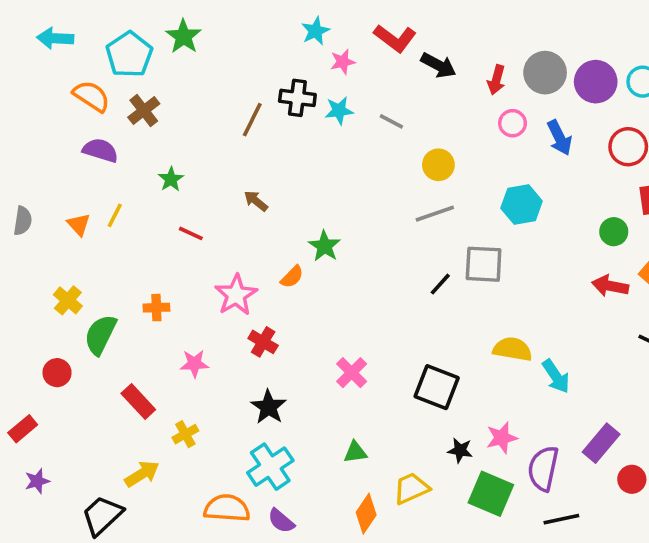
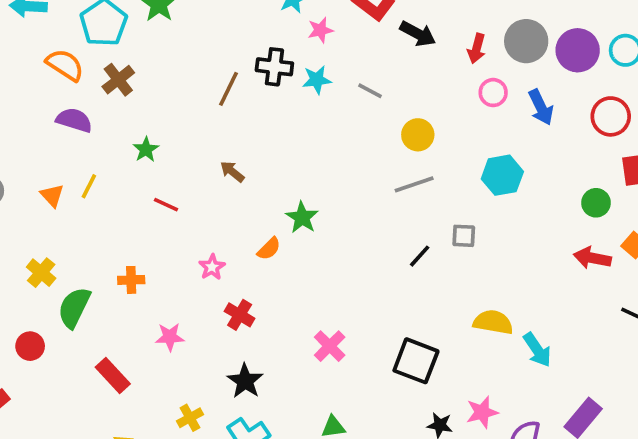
gray square: (484, 264) -> (464, 236), size x0.6
pink star: (236, 295) -> (212, 267), size x0.6
yellow cross: (185, 434) -> (190, 418), moved

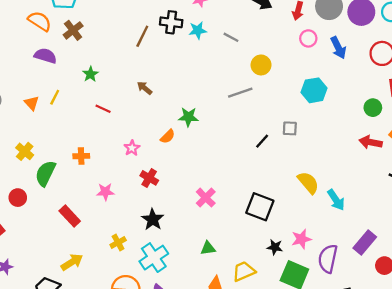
gray line: (414, 184) -> (240, 93), moved
green star: (302, 217) -> (188, 117), turned -30
yellow semicircle: (493, 322) -> (308, 183), turned 40

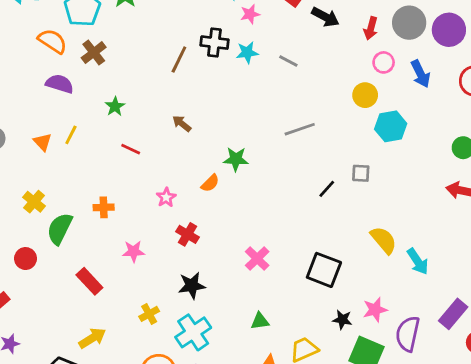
yellow circle: (261, 65) -> (365, 95), moved
black star: (153, 219) -> (192, 286), turned 30

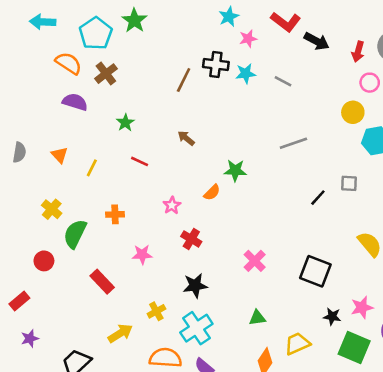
yellow line: (71, 135) -> (92, 168), moved
yellow arrow: (92, 338) -> (120, 333), moved

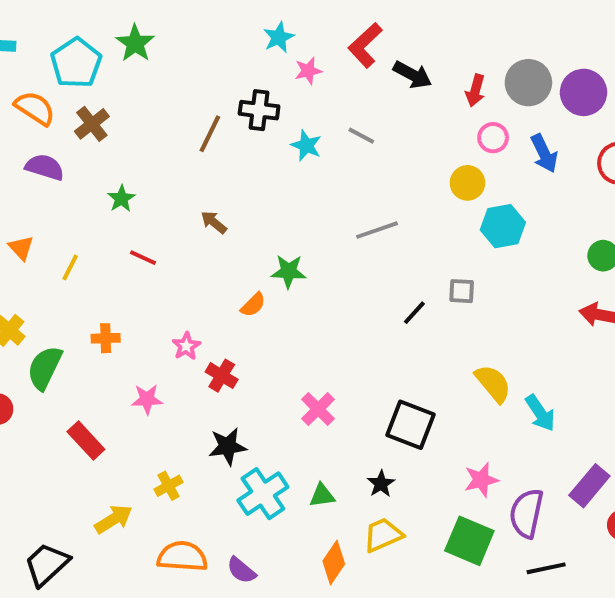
red L-shape: (286, 22) -> (365, 45), turned 100
cyan star: (246, 74) -> (306, 146), moved, turned 30
pink star: (172, 205) -> (186, 346), moved
black star: (332, 317) -> (381, 484), moved, turned 30
cyan cross: (196, 328) -> (263, 494), moved

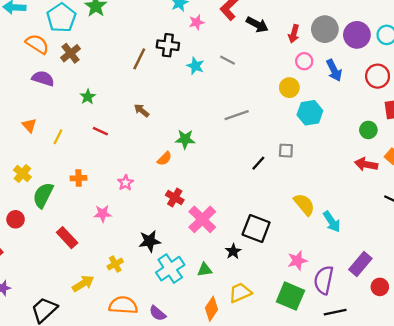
red cross: (222, 376) -> (175, 198), moved
pink cross: (318, 409) -> (202, 219), size x1.4
black star: (381, 484) -> (233, 251), moved

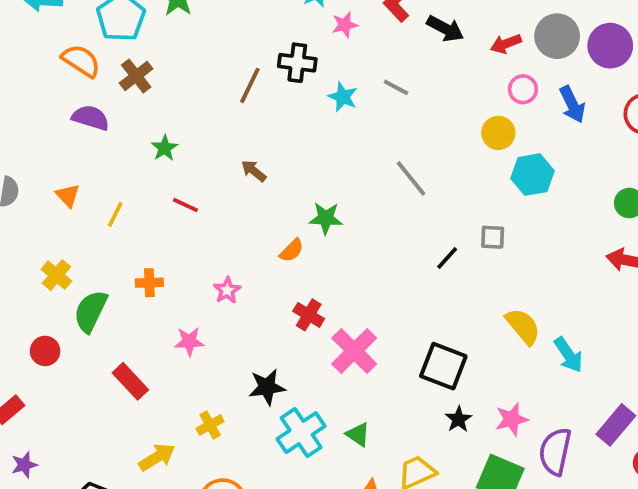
red arrow: (294, 34) -> (506, 44), turned 54
gray line: (237, 115) -> (411, 178), turned 70
black star: (233, 251) -> (458, 419), moved
green triangle: (205, 270) -> (358, 434), turned 42

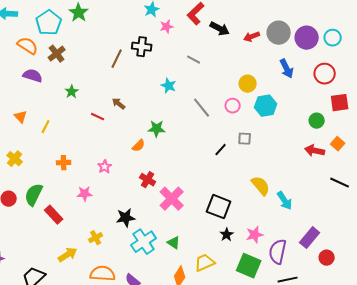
pink circle: (523, 89) -> (233, 106), moved
cyan star: (343, 97) -> (169, 86), moved
red line: (185, 205) -> (98, 117), moved
green semicircle: (91, 311) -> (34, 195), moved

